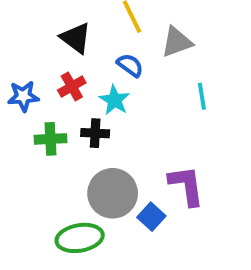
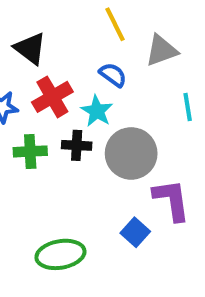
black triangle: (76, 38) -> (30, 48), moved
red cross: (72, 87) -> (52, 97), size x1.4
gray circle: (113, 193) -> (131, 153), moved

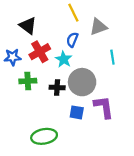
blue semicircle: (113, 75) -> (72, 40), turned -104
black cross: (77, 145) -> (57, 88), moved
blue square: (135, 232) -> (77, 112), moved, turned -32

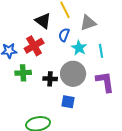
black triangle: (28, 26) -> (43, 21), moved
cyan star: (64, 59) -> (79, 48), moved
purple L-shape: (104, 107) -> (105, 82), moved

